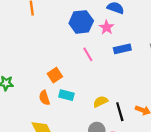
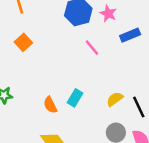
orange square: (55, 75) -> (23, 42), moved
cyan rectangle: (66, 95) -> (75, 98), turned -64

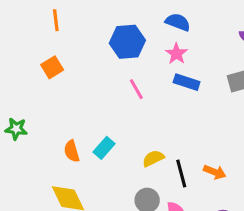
pink star: (108, 13) -> (176, 54), moved
blue rectangle: (130, 35) -> (187, 82), turned 30

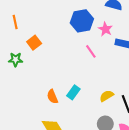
orange line: (56, 20) -> (15, 22), moved
pink star: (176, 54) -> (105, 29), moved
green star: (16, 129) -> (16, 59), moved

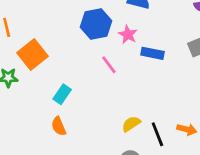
orange square: (34, 43) -> (32, 55), size x1.5
cyan rectangle: (73, 92) -> (62, 94), moved

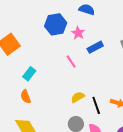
blue rectangle: (152, 53) -> (95, 47), turned -42
pink line: (109, 65) -> (71, 62), moved

